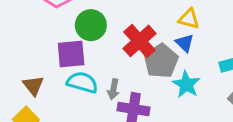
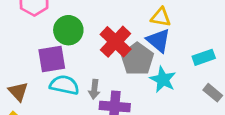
blue triangle: (185, 43) -> (158, 40), size x1.4

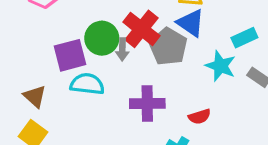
green circle: (68, 30) -> (102, 38), moved
cyan star: (163, 79) -> (220, 66), moved
gray arrow: (94, 89) -> (122, 49), moved

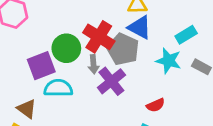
gray arrow: (122, 49) -> (94, 64), moved
brown triangle: (35, 96) -> (27, 109), moved
purple cross: (147, 103) -> (111, 81), moved, turned -32

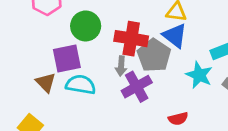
red cross: (99, 37) -> (131, 39), turned -32
green circle: (66, 48) -> (86, 26), moved
brown triangle: (27, 109) -> (46, 82), moved

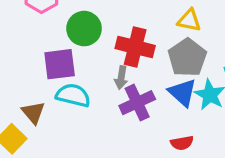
blue triangle: (175, 36) -> (182, 93), moved
gray pentagon: (154, 55) -> (187, 58), moved
brown triangle: (46, 82) -> (33, 113), moved

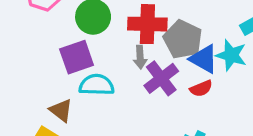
gray pentagon: (187, 58) -> (183, 39), moved
red semicircle: (182, 143) -> (201, 88), moved

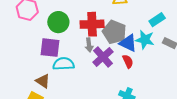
purple square: (77, 57) -> (50, 48), turned 30
red semicircle: (201, 88) -> (128, 61), turned -88

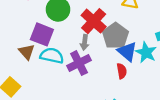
red cross: (92, 24) -> (94, 21), turned 30
purple cross: (103, 57) -> (79, 63), moved
brown triangle: (43, 81) -> (27, 52), moved

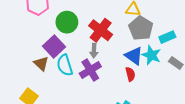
purple square: (42, 34) -> (54, 46), turned 30
gray pentagon: (115, 36) -> (141, 28), moved
cyan semicircle: (52, 56) -> (65, 65), turned -115

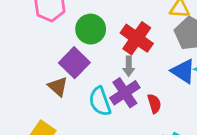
cyan semicircle: (65, 65) -> (100, 101), moved
red semicircle: (130, 74) -> (154, 104), moved

